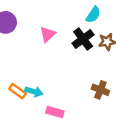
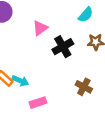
black cross: (83, 39) -> (63, 47), moved
pink rectangle: (55, 112) -> (38, 103), turned -42

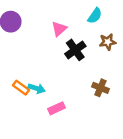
pink triangle: (40, 28) -> (59, 29), moved

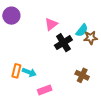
cyan semicircle: (95, 16) -> (82, 30), moved
orange rectangle: (21, 88) -> (16, 71), turned 64

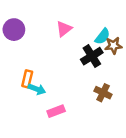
purple circle: (11, 16) -> (14, 30), moved
black cross: (63, 43) -> (92, 56), moved
orange rectangle: (16, 71) -> (27, 79), moved

